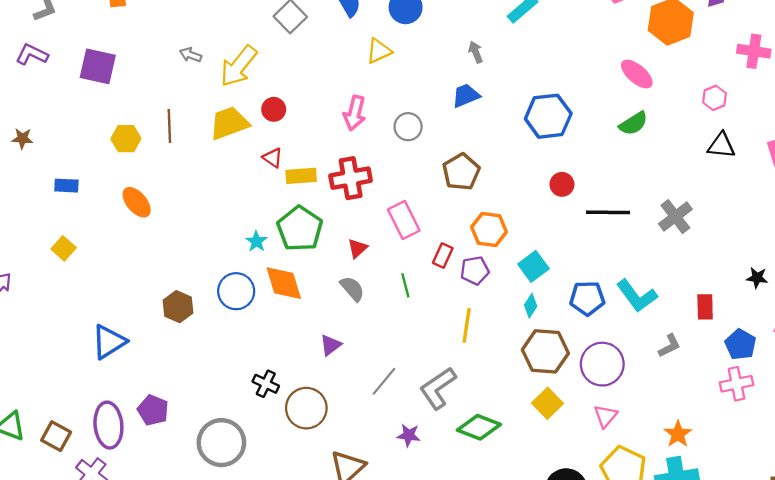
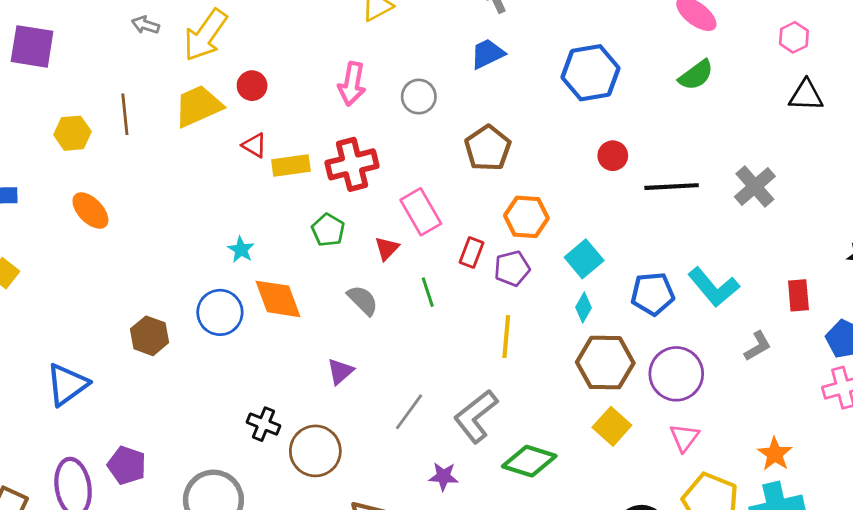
green pentagon: (300, 229) -> (328, 230), moved, size x0.6
red triangle: (357, 248) -> (387, 248), moved

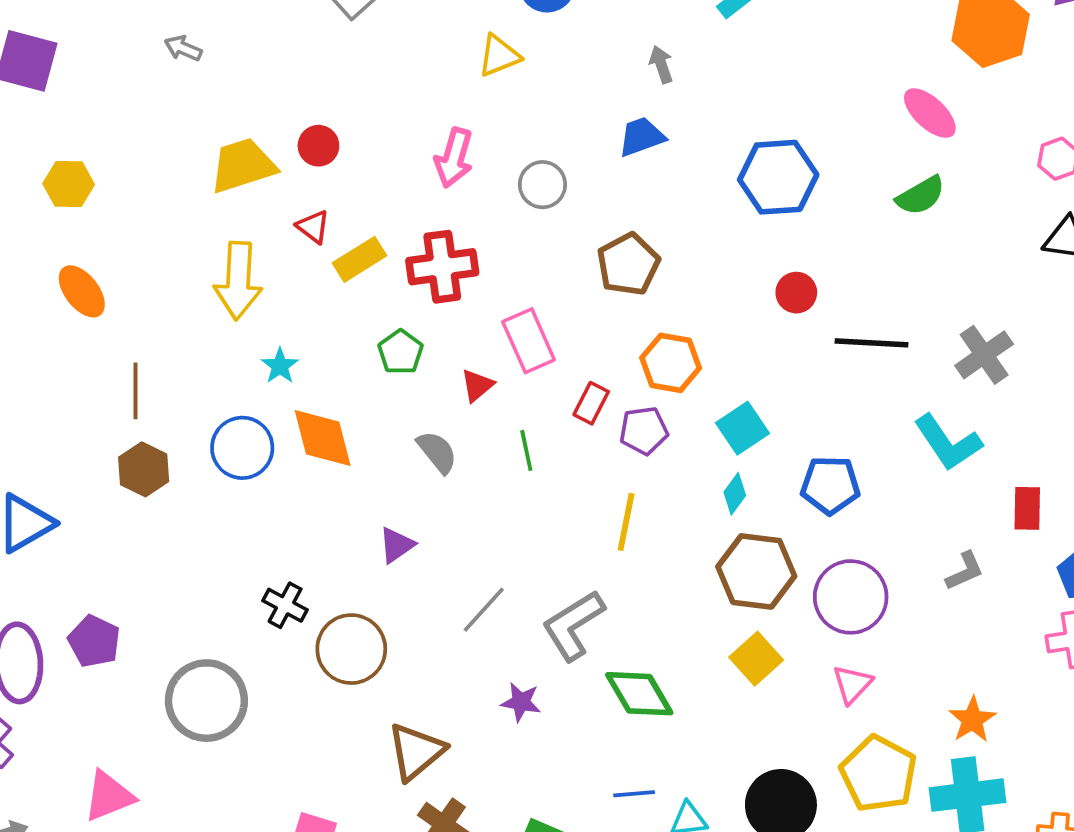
yellow arrow: (205, 35) -> (238, 281), moved, turned -38
brown line: (125, 114) -> (135, 391), moved
yellow rectangle: (291, 165) -> (360, 259), turned -30
cyan L-shape: (714, 287) -> (948, 443), moved
green diamond: (529, 461) -> (639, 694), turned 36

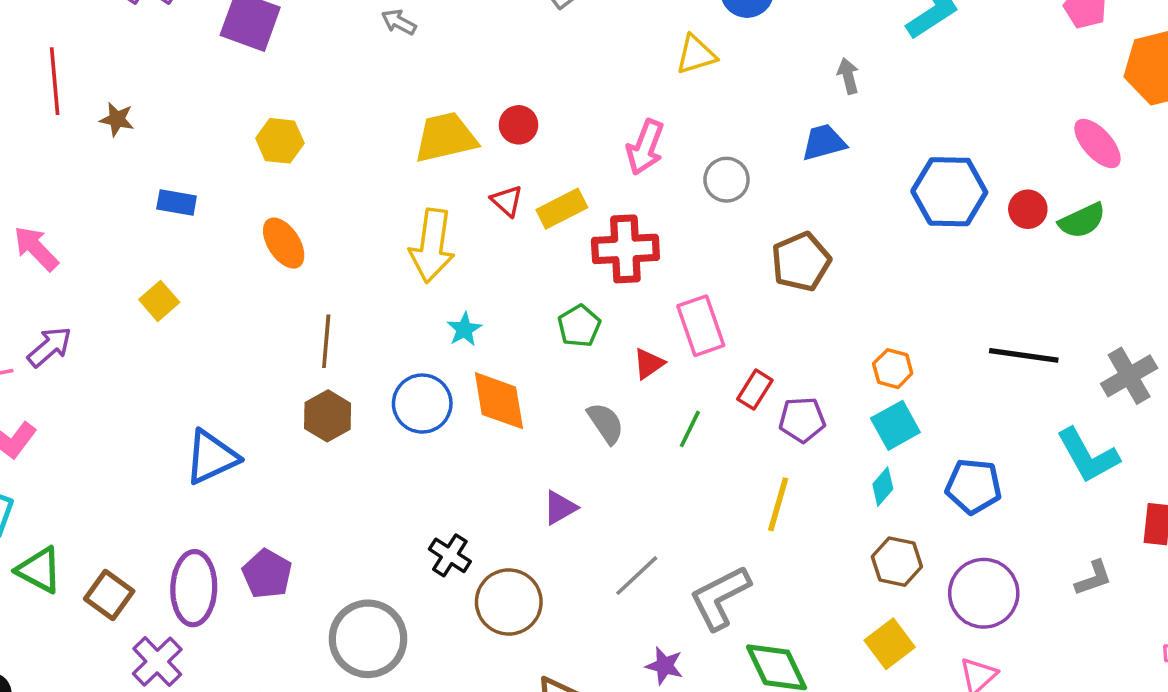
yellow rectangle: (360, 259) -> (562, 209), moved
red circle: (796, 293) -> (1028, 209), moved
orange hexagon: (671, 363) -> (893, 369), moved, size x0.7
green line: (526, 450) -> (690, 429), turned 33
brown hexagon: (756, 571) -> (897, 562), size x0.7

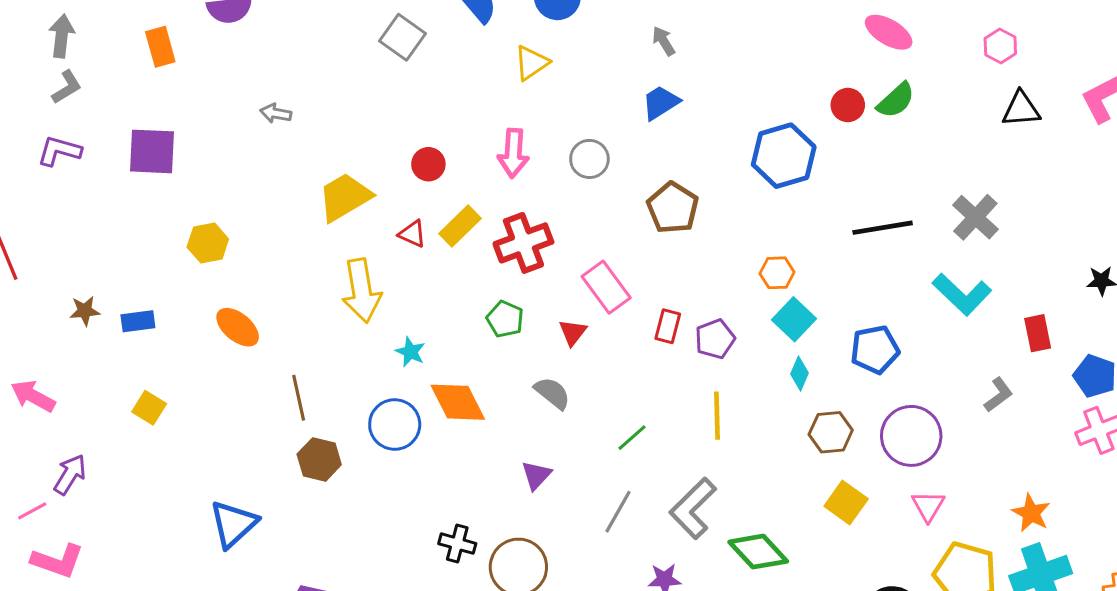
brown star: (117, 119) -> (85, 311), moved
red circle: (519, 125) -> (428, 164), moved
blue hexagon: (949, 192) -> (784, 156), moved
green line: (690, 429) -> (632, 438), moved, turned 40

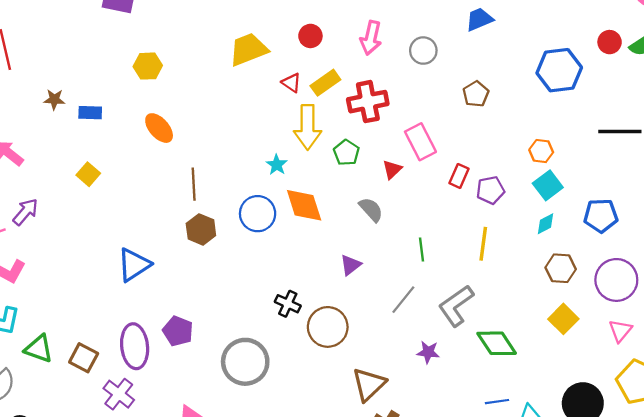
brown pentagon: (673, 208) -> (476, 94), size x0.7
yellow arrow: (362, 291) -> (308, 127), moved
cyan diamond: (799, 374) -> (546, 224), turned 30
green line: (632, 438) -> (421, 250), turned -65

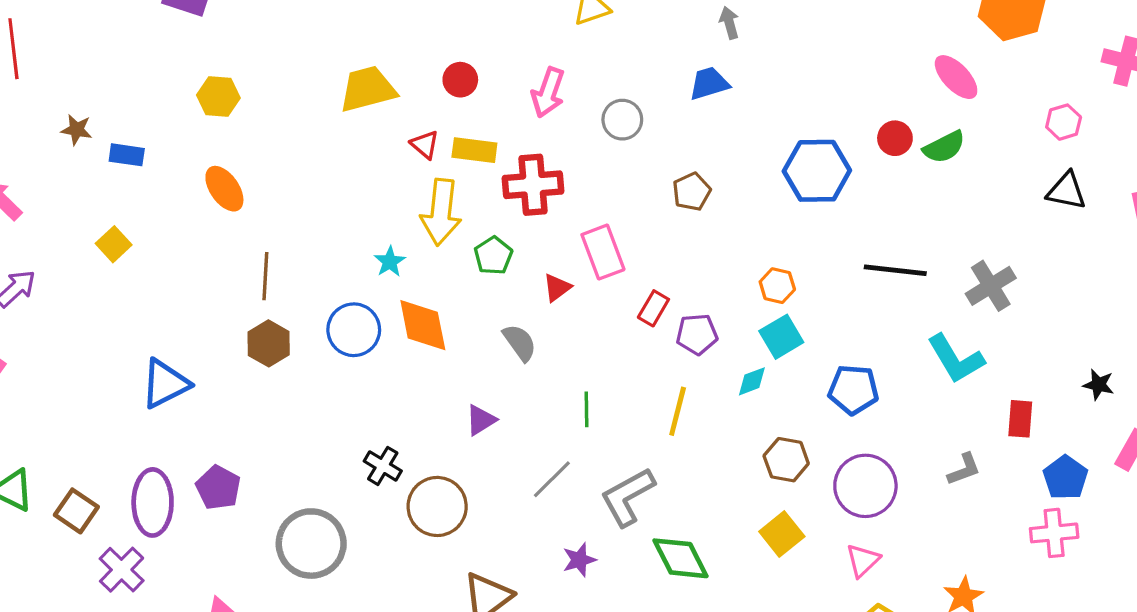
yellow rectangle: (325, 83) -> (474, 150), turned 36
cyan diamond: (546, 224) -> (752, 381), moved
purple star: (428, 352) -> (579, 560), turned -30

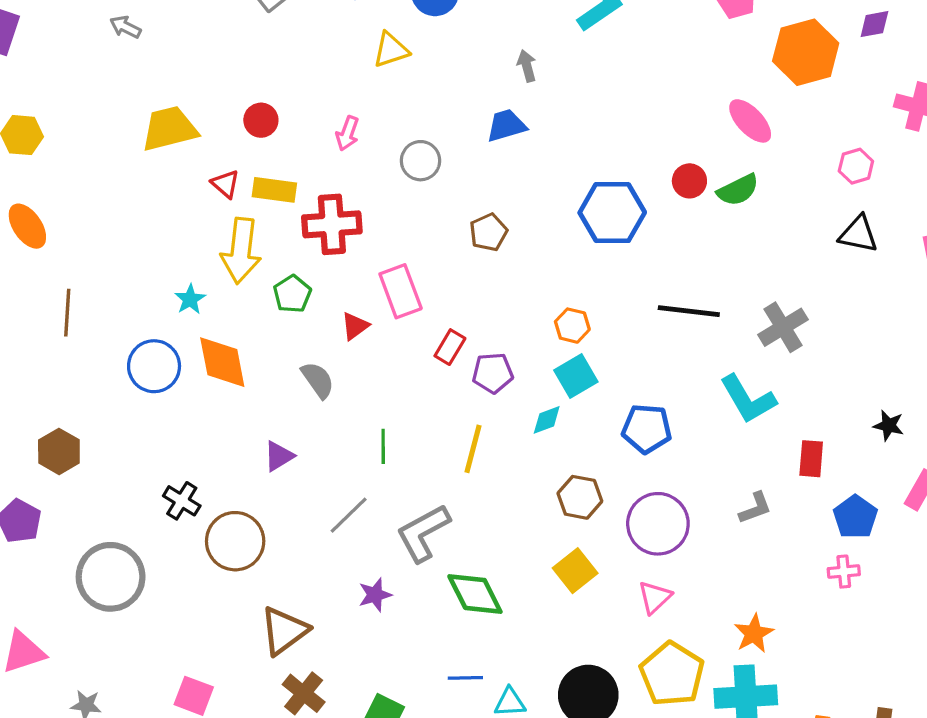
pink arrow: (548, 92) -> (347, 133), size x0.7
brown hexagon: (269, 343) -> (59, 451), moved
pink cross: (1054, 533) -> (844, 572), size x0.7

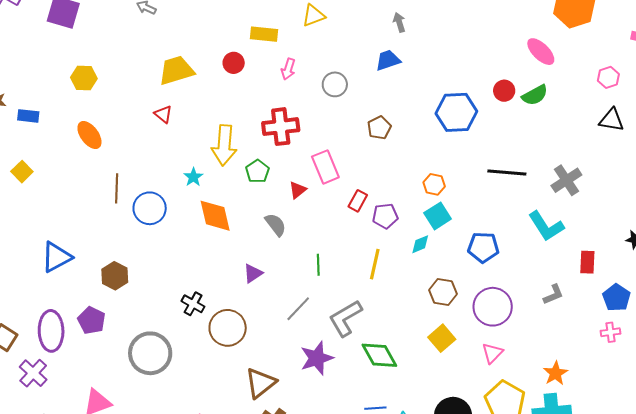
red triangle: (225, 184) -> (163, 114), moved
yellow rectangle: (274, 190) -> (264, 34), moved
blue circle: (154, 366) -> (150, 208), moved
purple star: (375, 595) -> (317, 358), size x1.6

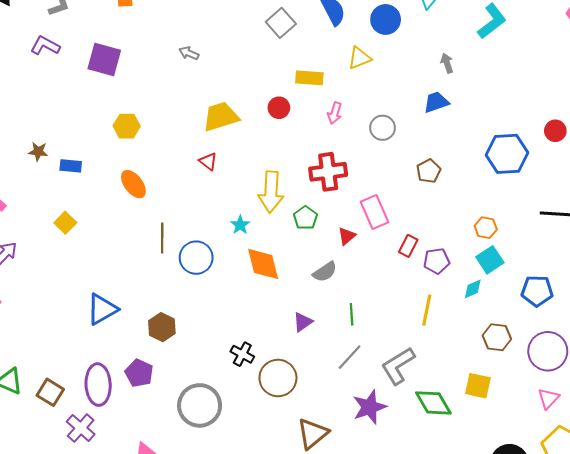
gray semicircle: (276, 225) -> (325, 272), turned 95
green line: (318, 265) -> (352, 314), moved
yellow square: (442, 338) -> (478, 386), moved, turned -36

